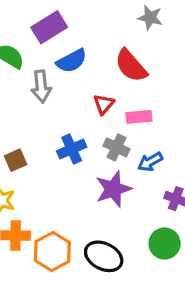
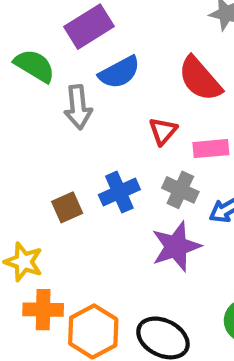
brown square: (16, 160) -> (67, 207), moved

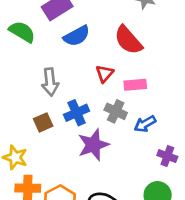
gray arrow: (78, 107) -> (50, 82), moved
purple star: (176, 247) -> (93, 145), moved

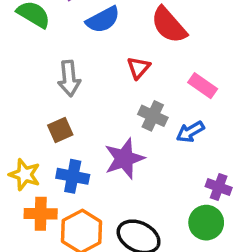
pink rectangle: (135, 85) -> (203, 86), moved, turned 40
blue cross: (77, 113) -> (73, 176), moved, turned 35
purple cross: (167, 156) -> (219, 187), moved

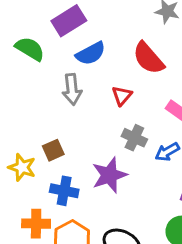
gray arrow: (69, 78) -> (72, 89), moved
yellow star: (25, 175) -> (22, 167), moved

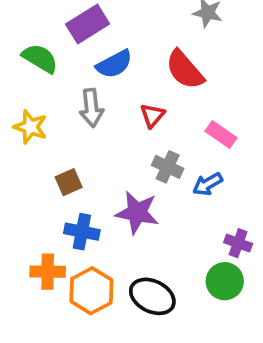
yellow star: (22, 167) -> (30, 127), moved
purple star: (109, 175) -> (137, 213), turned 30

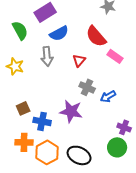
green semicircle: (40, 58) -> (20, 30), turned 30
pink rectangle: (221, 135) -> (115, 56), moved
brown square: (69, 182) -> (23, 108), moved

